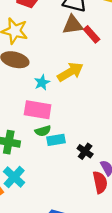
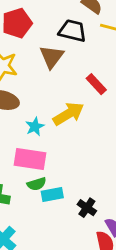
brown triangle: (73, 25) -> (52, 57), moved, turned -45
red rectangle: (92, 34) -> (96, 84), moved

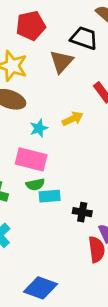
yellow arrow: (68, 114) -> (73, 119), size x0.7
black cross: (87, 208) -> (82, 212), turned -30

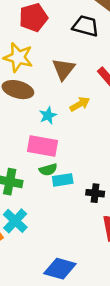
brown triangle: (61, 62) -> (64, 69), moved

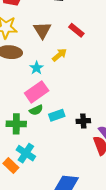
pink rectangle: (43, 146) -> (37, 92), turned -35
green semicircle: (48, 170) -> (36, 110), moved

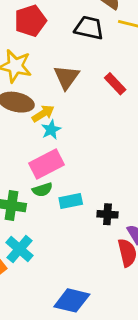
yellow arrow: (59, 55) -> (43, 113), moved

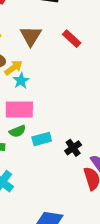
pink rectangle: (47, 164) -> (19, 110), turned 32
black cross: (107, 214) -> (73, 148), turned -35

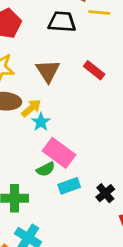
pink rectangle: (19, 110) -> (59, 153), moved, turned 40
green semicircle: (17, 131) -> (46, 169), moved

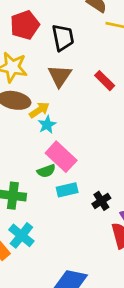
black trapezoid: (62, 22) -> (63, 38), moved, turned 68

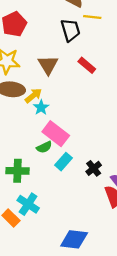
black trapezoid: (63, 38) -> (70, 30), moved
cyan rectangle: (67, 190) -> (63, 162), turned -30

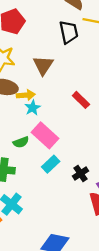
red rectangle: (87, 65) -> (81, 100), moved
yellow arrow: (33, 96) -> (26, 95), turned 30
green semicircle: (44, 147) -> (21, 142), moved

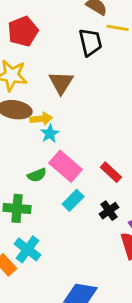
red rectangle: (81, 100) -> (111, 172), moved

